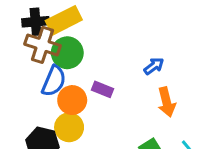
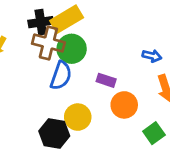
blue arrow: (154, 66) -> (152, 56), turned 54
orange circle: (72, 100) -> (124, 105), moved

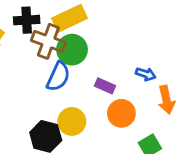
black cross: (41, 22) -> (27, 20), moved
blue arrow: (152, 56) -> (146, 74), moved

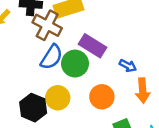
green circle: (72, 50) -> (75, 64), moved
purple rectangle: (105, 86) -> (93, 46), moved, size x1.5

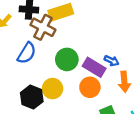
purple rectangle: (93, 46) -> (94, 67), moved
blue semicircle: (51, 57) -> (27, 53), moved

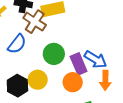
blue arrow: (112, 61) -> (95, 60), size x1.6
purple rectangle: (94, 67) -> (79, 64), turned 30

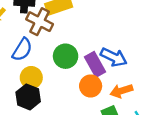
yellow circle: (38, 80) -> (31, 78), moved
orange arrow: (105, 80) -> (121, 91), moved, turned 78

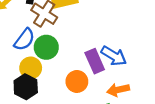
green circle: (66, 56) -> (46, 47), moved
orange circle: (91, 86) -> (77, 81), moved

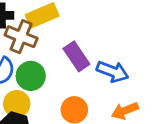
purple rectangle: (95, 61) -> (76, 56), moved

